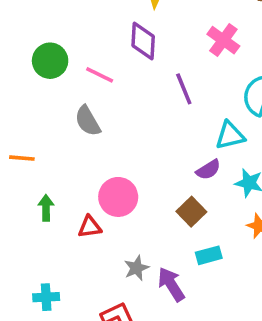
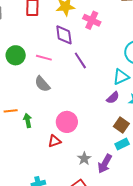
pink cross: (223, 40) -> (92, 20), moved
purple line: (184, 89) -> (80, 60), moved
green arrow: (46, 208) -> (28, 120), moved
brown square: (191, 212) -> (121, 125), moved
purple arrow: (171, 284) -> (105, 164), turned -108

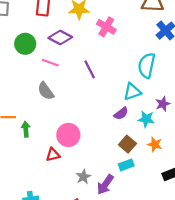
purple diamond: (64, 35) -> (60, 37), moved, turned -60
green circle: (16, 55) -> (25, 44), moved

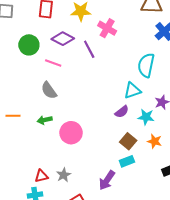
purple line: (90, 69) -> (89, 49), moved
green arrow: (26, 129) -> (45, 120), moved, turned -96
red triangle: (53, 155) -> (41, 176), moved
gray star: (83, 177) -> (64, 175), moved

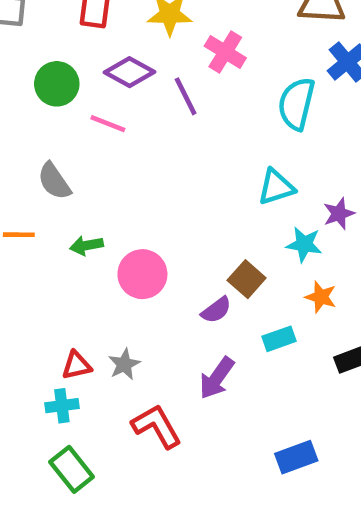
cyan semicircle: (146, 65) -> (296, 104), moved
gray semicircle: (49, 90) -> (54, 181), moved
purple semicircle: (122, 112) -> (216, 310), moved
brown square: (128, 141) -> (247, 279), moved
cyan rectangle: (127, 161) -> (279, 339), moved

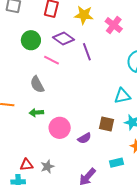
pink cross: (225, 52) -> (114, 25), moved
gray semicircle: (54, 181) -> (37, 84), moved
brown square: (247, 279) -> (107, 124), moved, turned -35
purple semicircle: (216, 310) -> (84, 138), moved

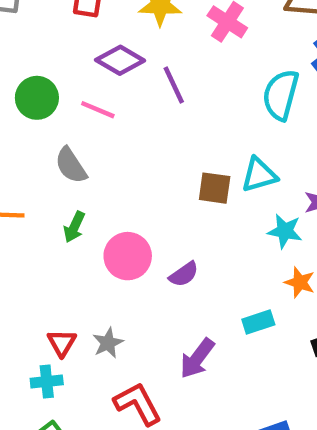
green circle: (31, 40) -> (37, 98), moved
green arrow: (36, 113) -> (74, 227), turned -56
brown square: (107, 124) -> (215, 188), moved
red triangle: (26, 165) -> (62, 343), turned -48

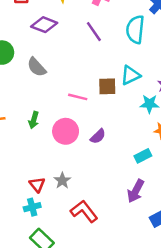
purple line: (174, 85) -> (94, 32), moved
pink line: (98, 110) -> (78, 97), moved
gray semicircle: (71, 165) -> (37, 67), moved
purple arrow: (197, 358) -> (136, 191), moved

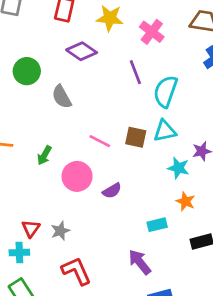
cyan semicircle: (135, 29) -> (165, 91), moved
purple arrow: (136, 191) -> (140, 262), turned 100

